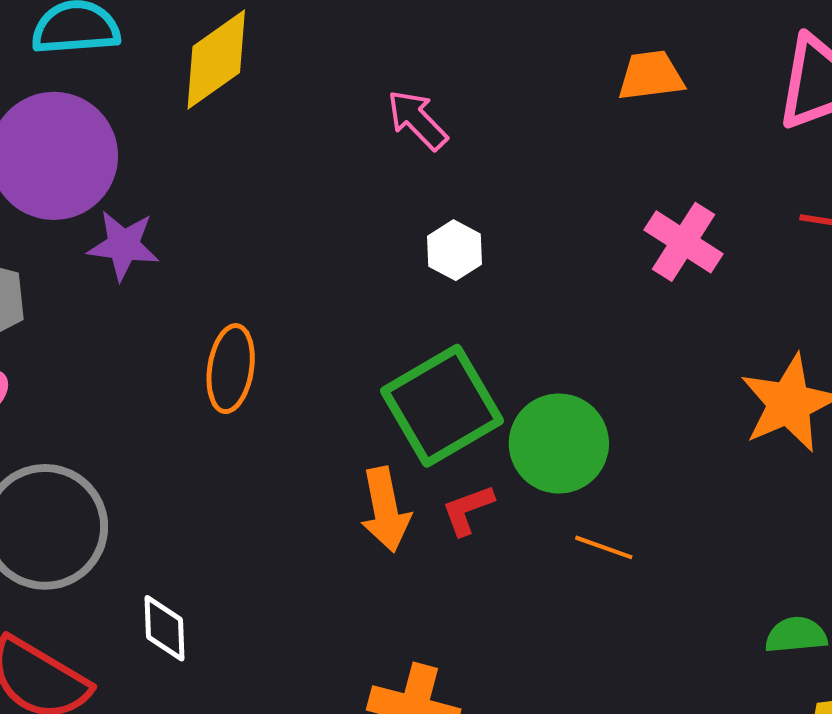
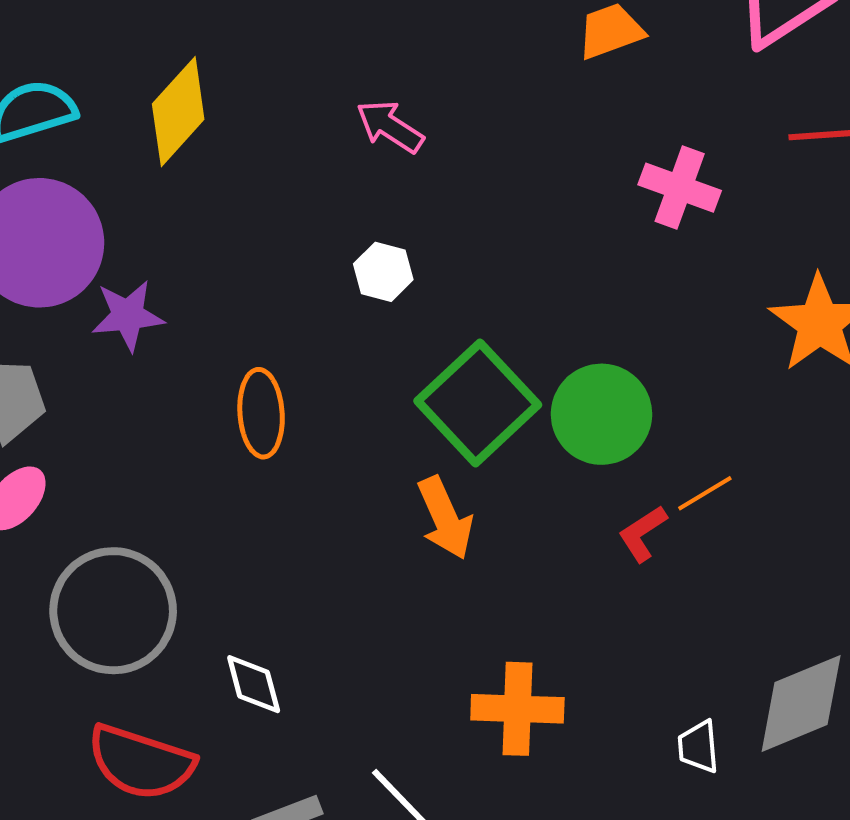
white hexagon: (455, 250) -> (383, 272), moved
red L-shape: (468, 510) -> (643, 533), moved
orange line: (604, 547) -> (705, 493), moved, turned -38

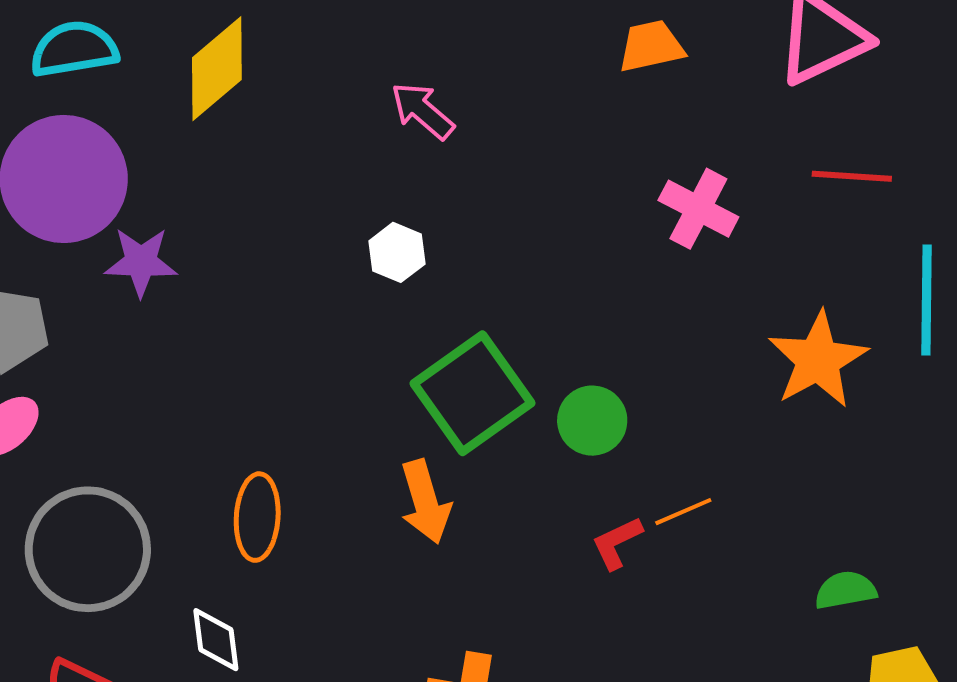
orange ellipse: (261, 413) -> (257, 517), moved
green circle: (601, 414) -> (592, 421), size x0.7

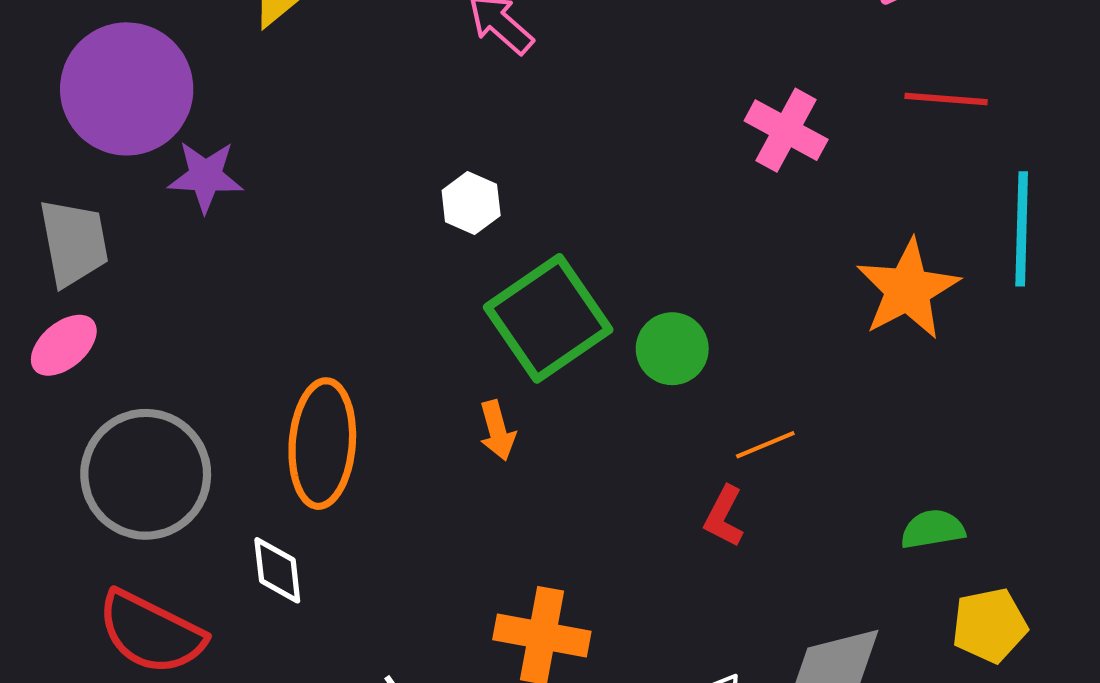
white hexagon: (397, 252) -> (471, 203), moved
orange arrow: (425, 502) -> (497, 430), size x0.7
orange ellipse: (257, 517) -> (322, 444), size x1.4
red L-shape: (617, 543) -> (724, 516), moved, turned -38

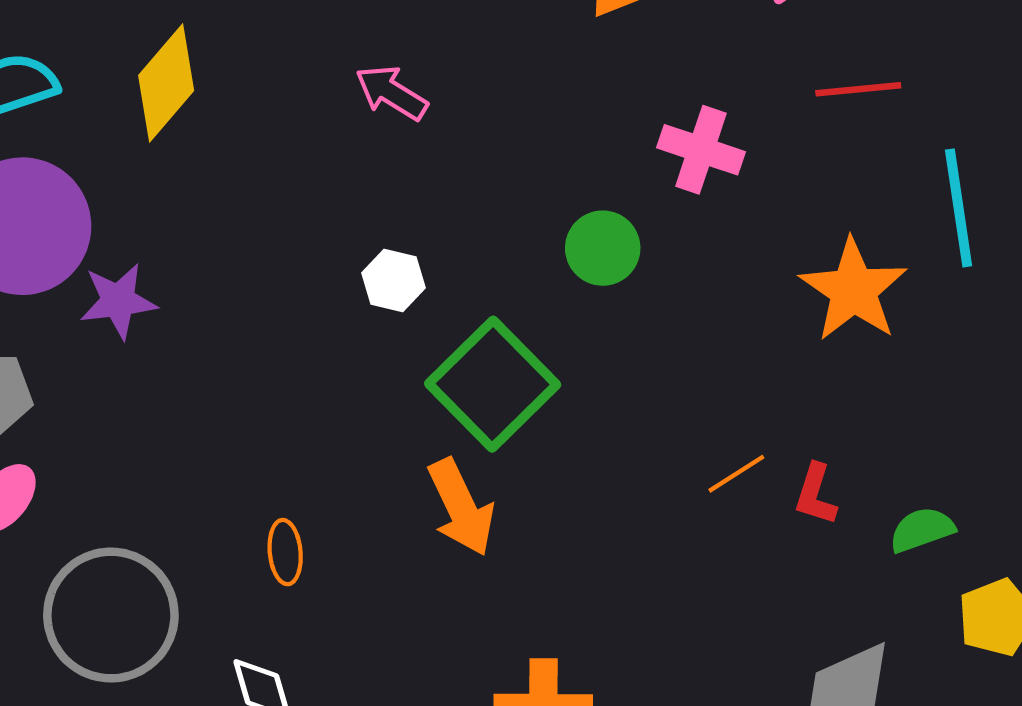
green circle: (672, 349) -> (603, 248), moved
orange arrow: (497, 430) -> (461, 507), size x1.6
orange ellipse: (322, 444) -> (285, 552), size x0.5
red L-shape: (724, 516) -> (816, 494), moved

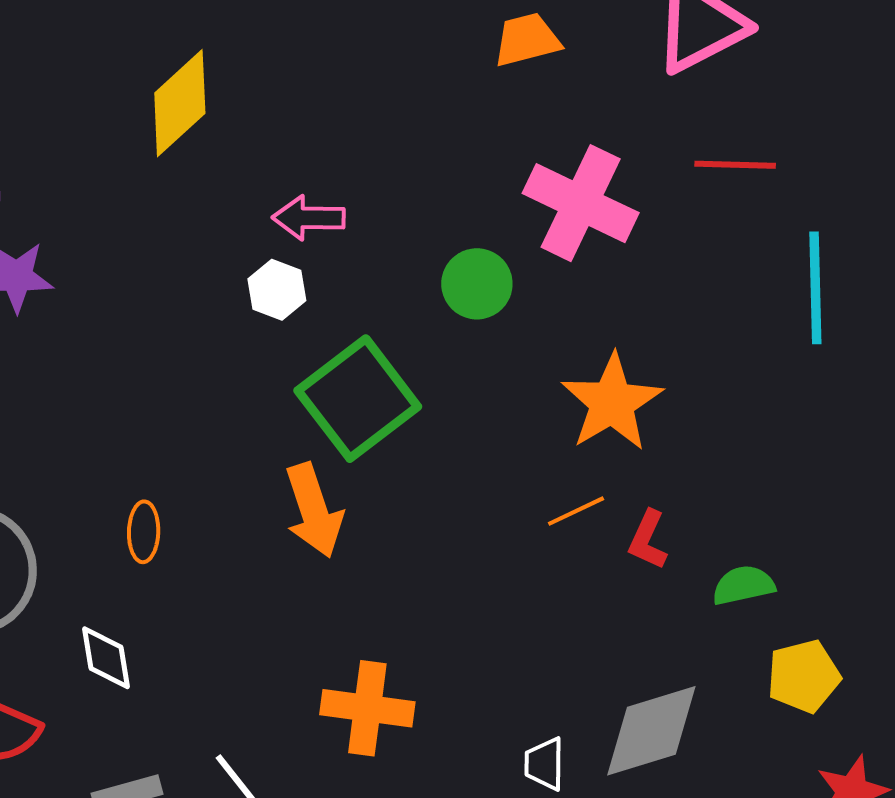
yellow diamond: (166, 83) -> (180, 103), moved
pink arrow: (391, 93) -> (309, 218), moved, turned -38
pink cross: (701, 150) -> (581, 203), size x1.4
orange star: (853, 290) -> (612, 402), moved

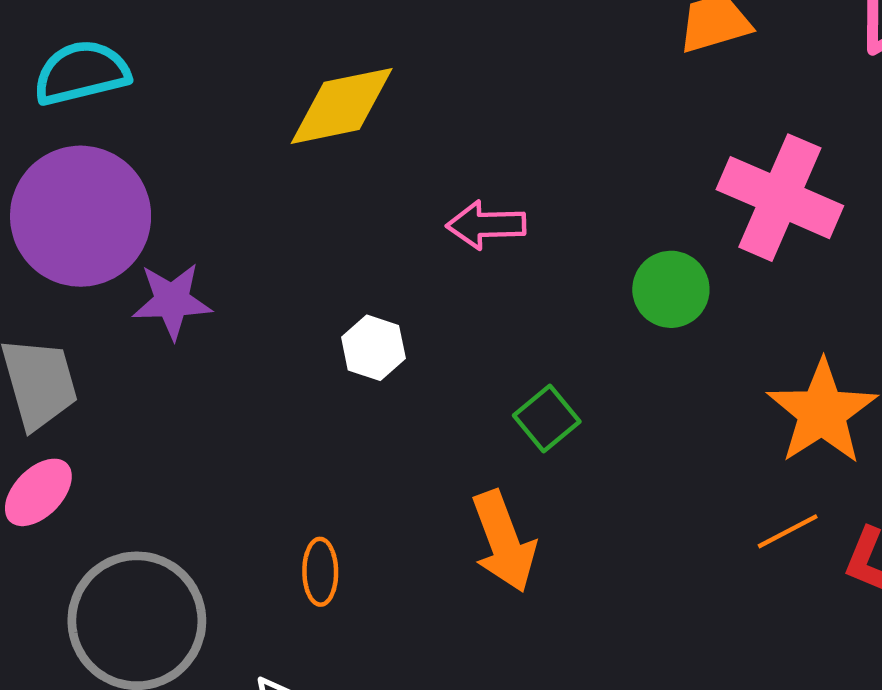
yellow diamond: (180, 103) -> (342, 106), turned 33
white hexagon: (277, 290) -> (373, 348), moved
green square: (358, 399) -> (547, 418), size x0.5

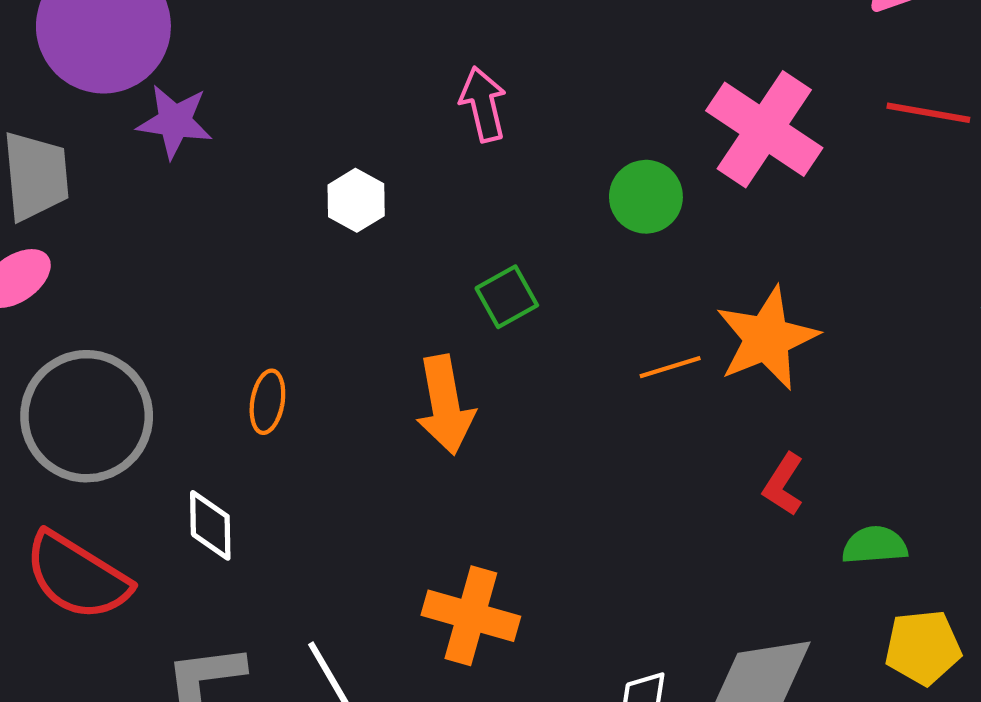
pink arrow: (486, 225) -> (483, 104), turned 68
orange line: (788, 531) -> (670, 367), moved

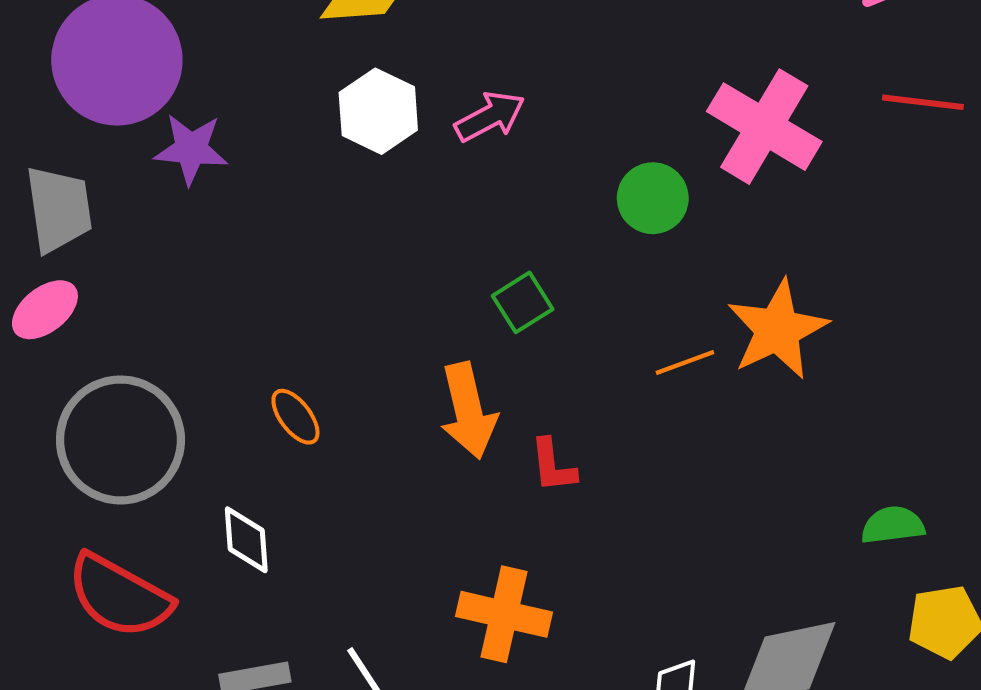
pink arrow: (483, 104) -> (490, 117), turned 78
white hexagon: (356, 200) -> (378, 111), moved, size x1.4
orange ellipse: (267, 402) -> (295, 417), turned -44
red L-shape: (783, 484) -> (553, 466), moved, turned -36

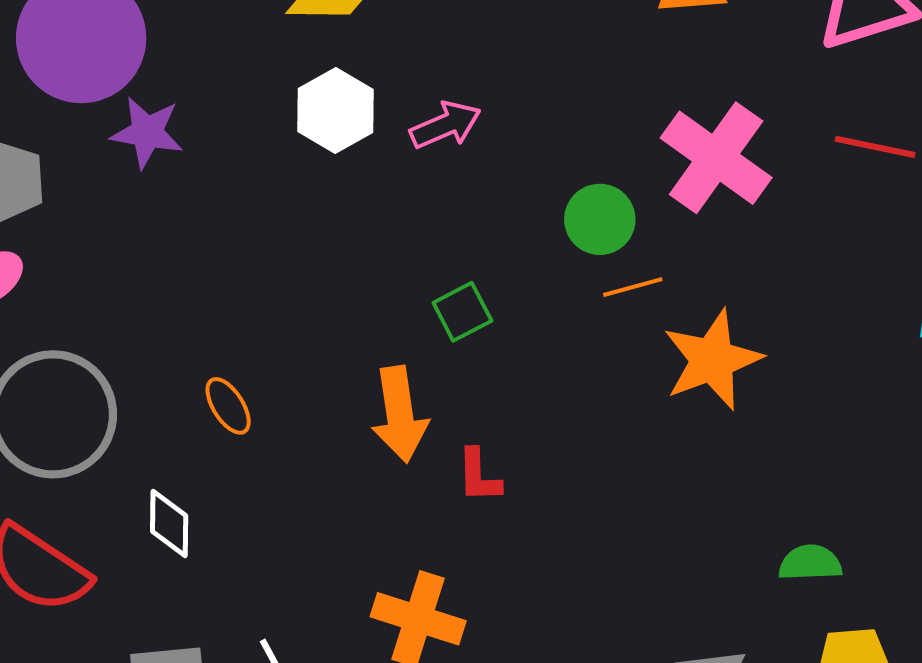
orange line: (685, 363) -> (633, 287), moved

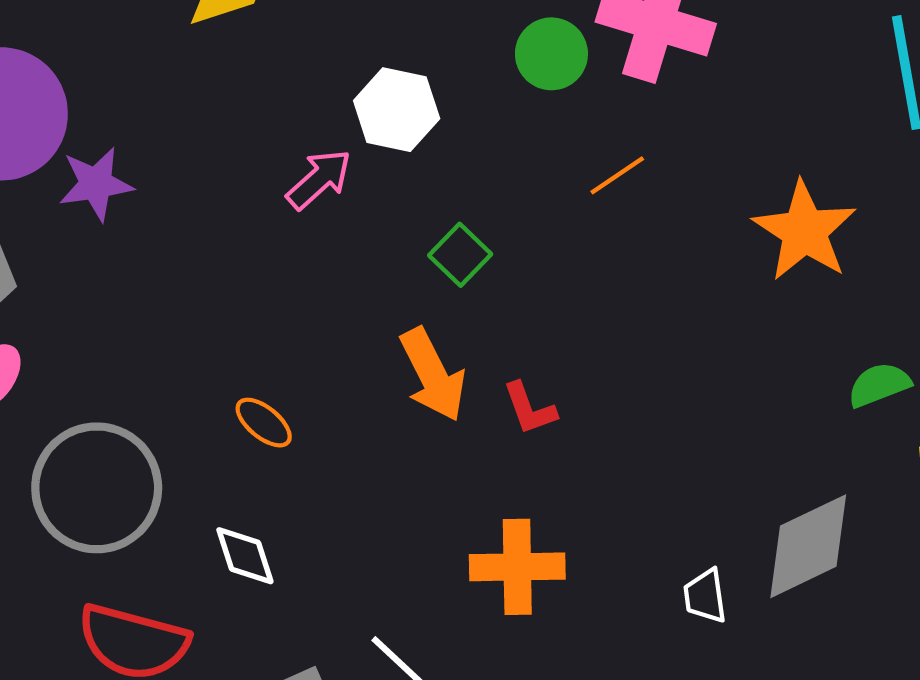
white hexagon: (336, 110) -> (397, 110), moved
pink arrow: (445, 125) -> (319, 179), moved
green circle: (600, 219) -> (551, 54), moved
orange star: (712, 360) -> (805, 231), moved

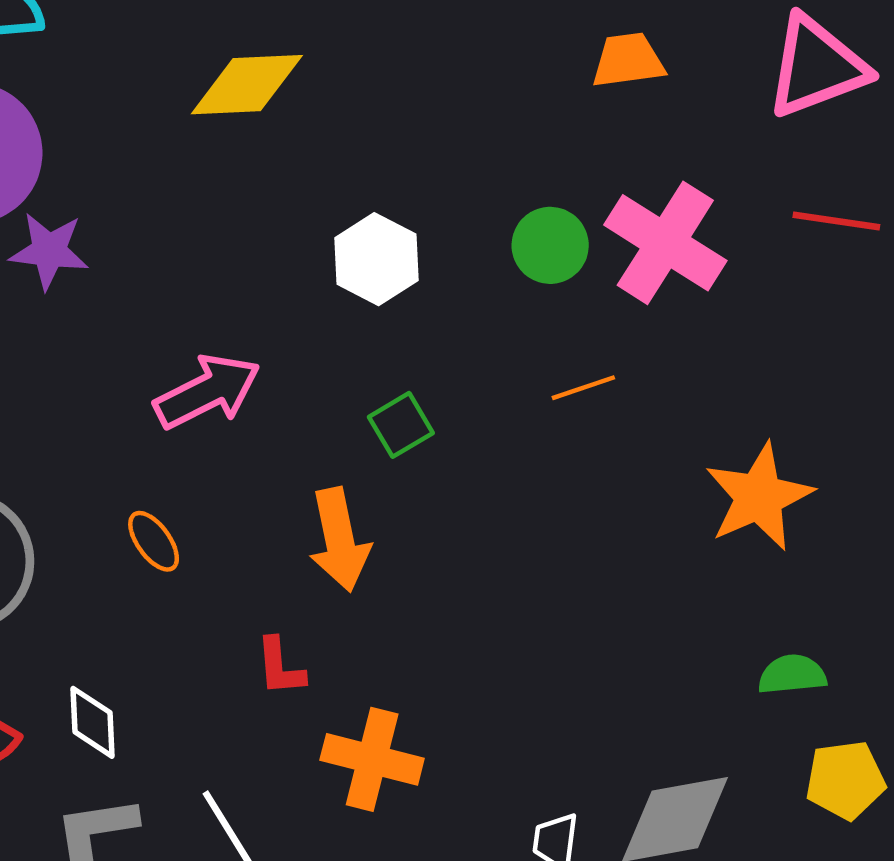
pink arrow: (319, 179) -> (207, 391), moved, size x1.4
red L-shape: (529, 408) -> (280, 667), moved
white diamond: (245, 556) -> (93, 722), moved

